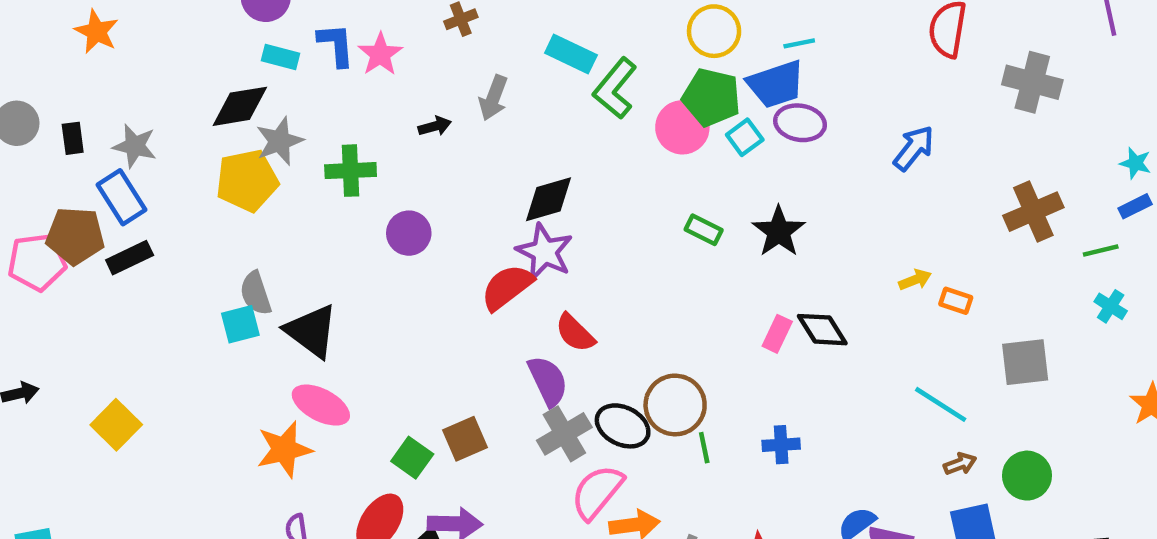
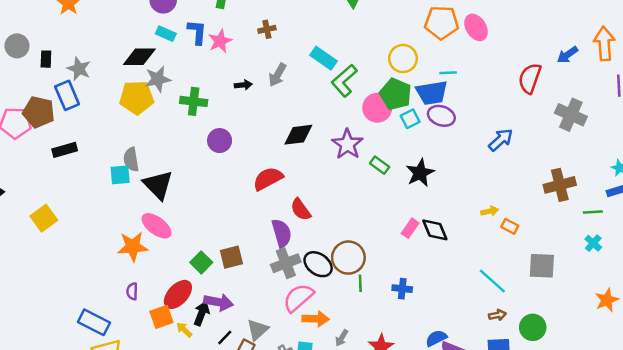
purple star: (545, 252) -> (347, 144), moved
black rectangle: (130, 258) -> (65, 150), moved

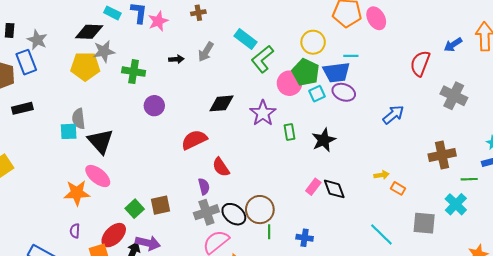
green rectangle: (380, 165) -> (290, 132), turned 42
purple semicircle: (282, 233) -> (204, 186), size x0.7
cyan cross: (593, 243) -> (456, 204), moved, size x1.5

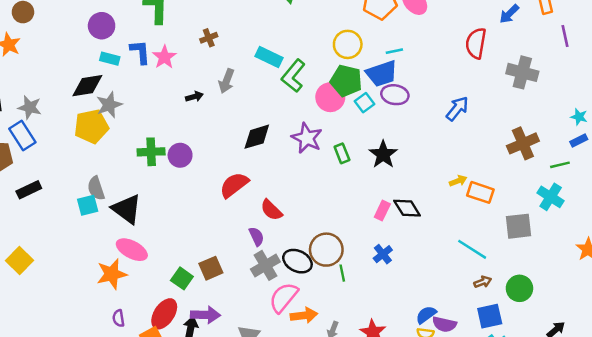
green cross: (134, 72) -> (151, 152), moved
orange rectangle: (398, 188) -> (480, 192), size x1.5
blue cross: (305, 238) -> (383, 254), moved, turned -35

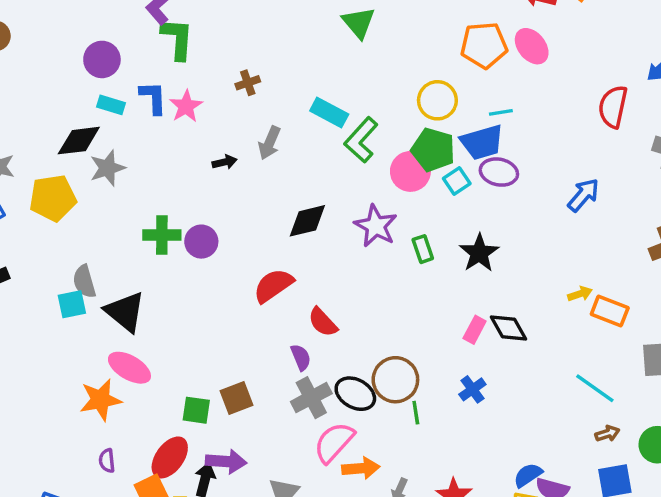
yellow pentagon: (91, 126) -> (53, 198), moved
green square: (182, 278) -> (196, 410), turned -30

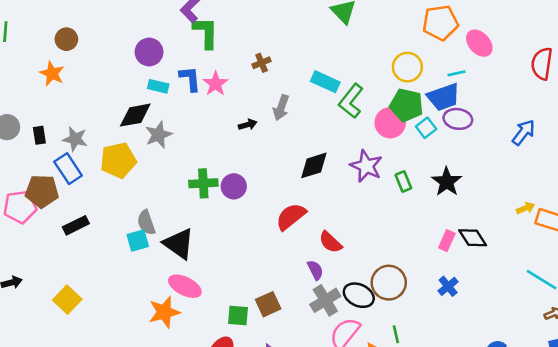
pink ellipse: (532, 46) -> (479, 43), moved
green line: (416, 413) -> (396, 334), moved

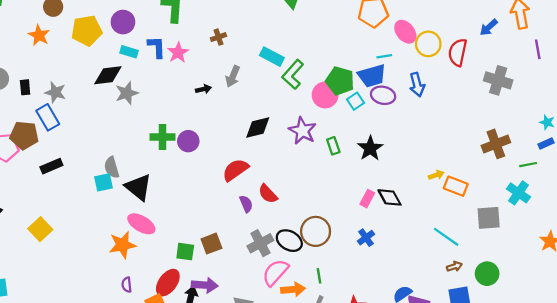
yellow circle: (407, 67) -> (428, 44), moved
blue arrow: (524, 132) -> (417, 85), moved, turned 125
yellow pentagon: (118, 160) -> (87, 31), moved
purple semicircle: (315, 270) -> (246, 204), moved

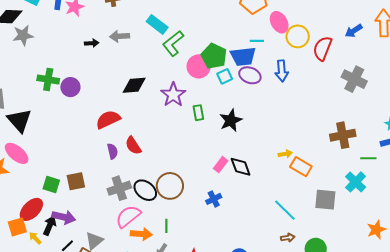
gray arrow: (233, 76) -> (120, 36), turned 54

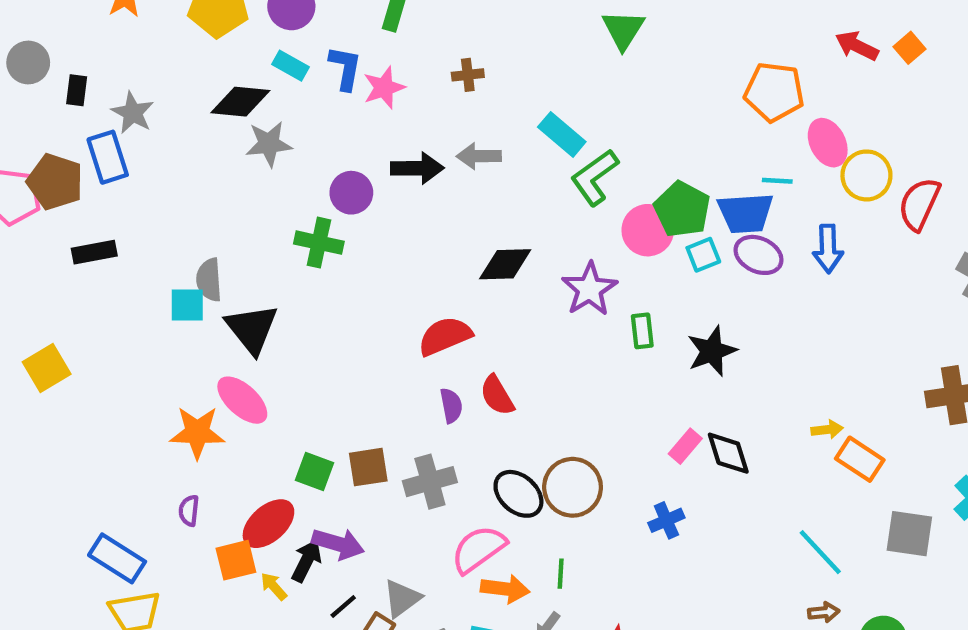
black arrow: (92, 43) -> (417, 168), size x1.6
purple circle: (70, 87) -> (351, 193), moved
gray cross: (119, 188) -> (430, 482), moved

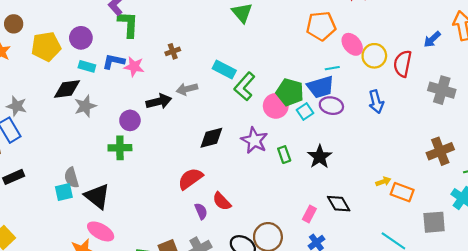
blue L-shape: (345, 68) -> (113, 61), turned -75
pink star: (384, 88) -> (134, 67), turned -30
blue arrow: (828, 249) -> (376, 102), moved
pink rectangle: (685, 446) -> (309, 214), moved

